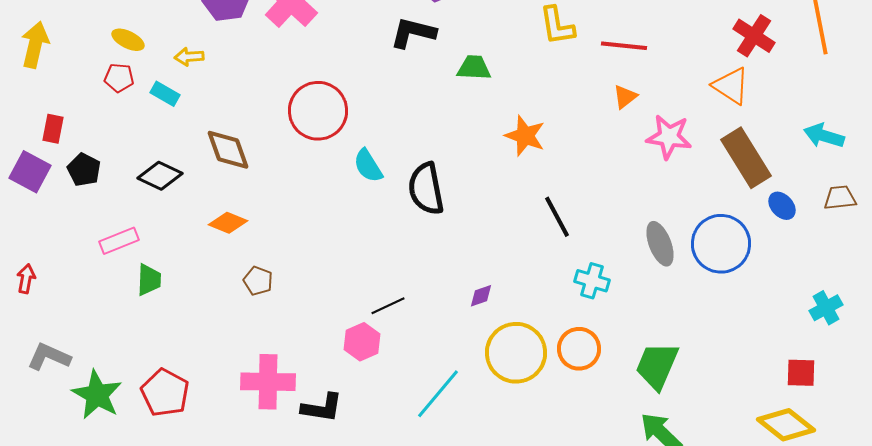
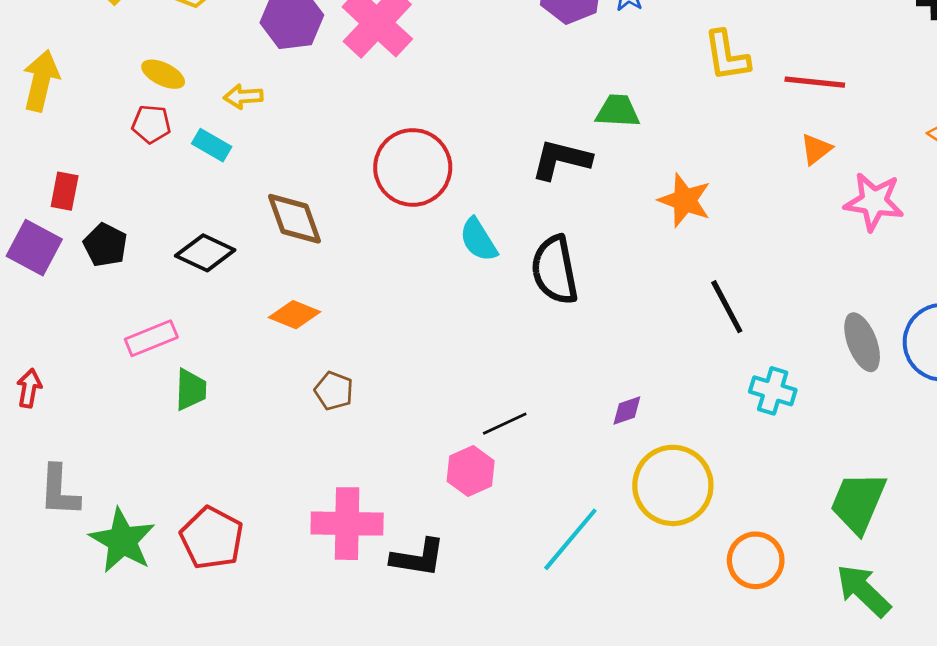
black L-shape: (413, 33) -> (561, 160), moved
orange circle: (579, 349) -> (756, 560), moved
gray L-shape: (49, 357) -> (59, 491), turned -111

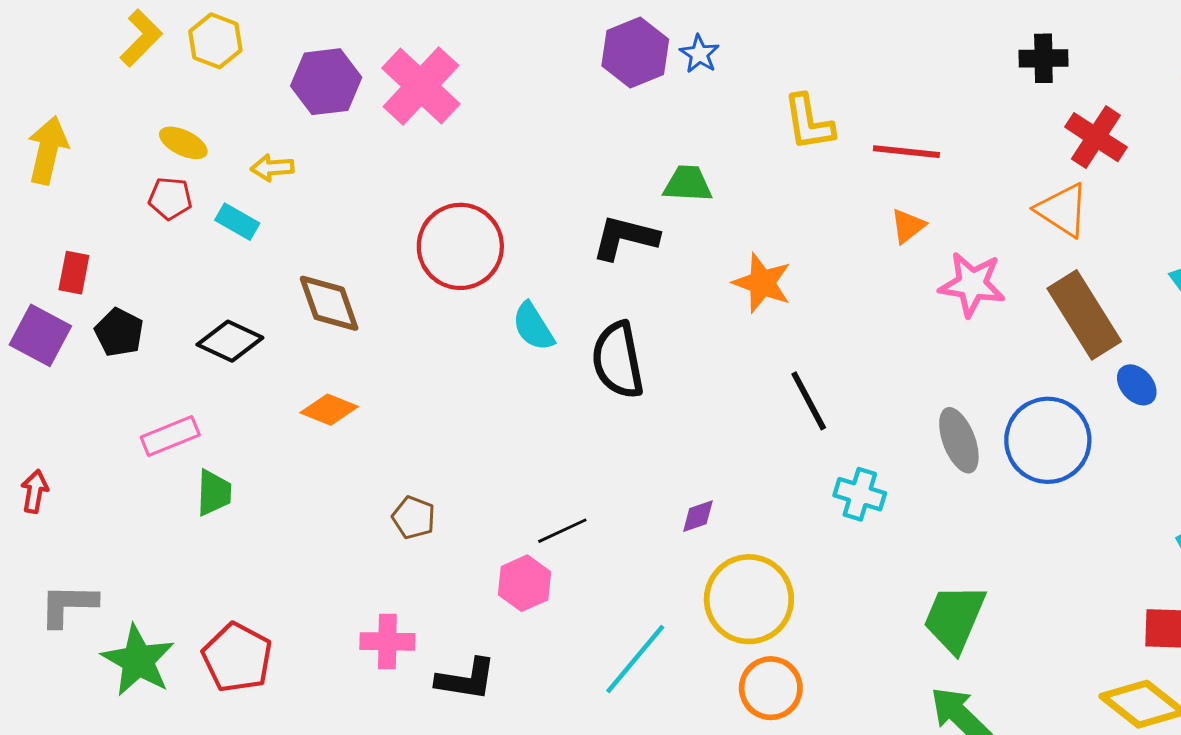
brown pentagon: (334, 391) -> (414, 518), moved
gray L-shape: (59, 491) -> (68, 605), turned 88
pink cross: (347, 524) -> (387, 641), size x0.7
orange circle: (756, 560) -> (771, 688), moved

